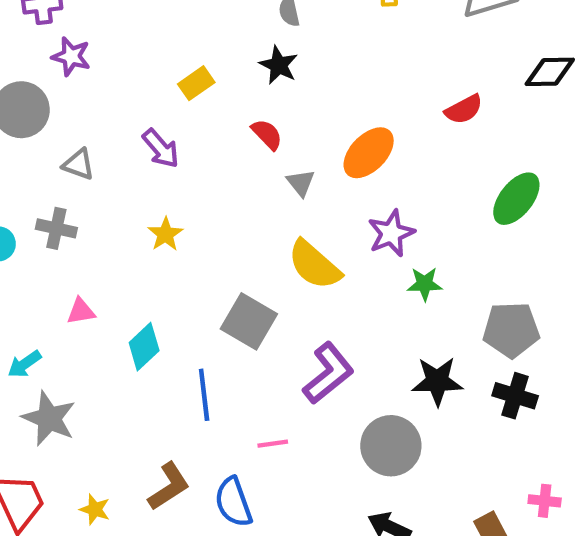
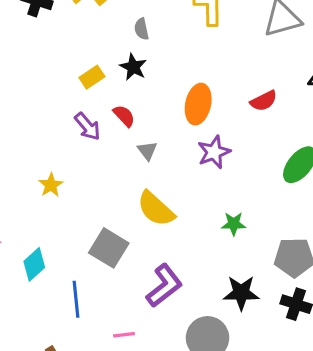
yellow rectangle: (196, 83) -> (92, 77), moved
purple arrow: (161, 148) -> (87, 126), moved
orange ellipse: (369, 153) -> (198, 104), moved, turned -33
purple star: (391, 233) -> (214, 152), moved

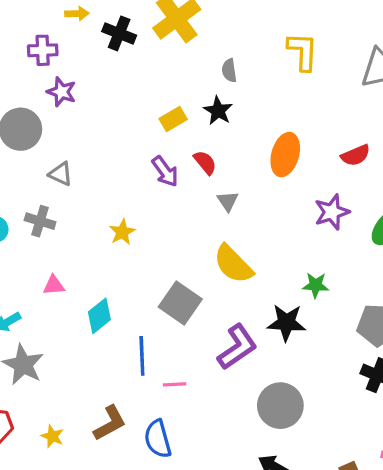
purple star: (214, 152) -> (332, 212), moved
black star: (241, 293) -> (286, 323), moved
pink line: (124, 335) -> (175, 384), moved

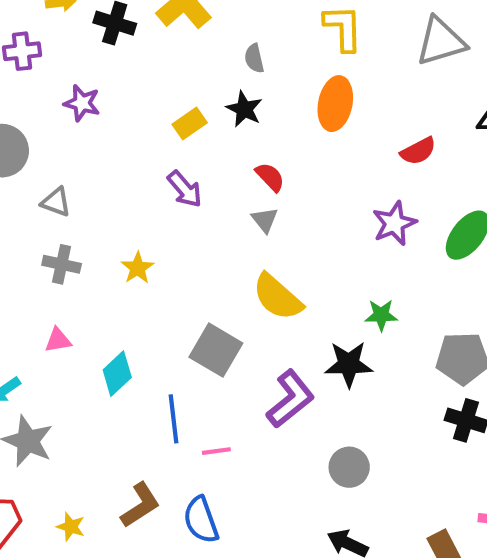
purple star: (61, 92) -> (82, 103), moved
orange ellipse: (285, 155) -> (335, 104), moved
red semicircle: (205, 162) -> (270, 177), moved
gray cross: (40, 221) -> (62, 264), moved
gray circle: (280, 406) -> (349, 467), size x0.7

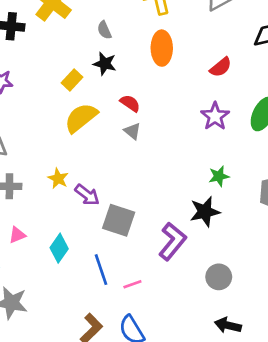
purple arrow: (185, 189) -> (87, 195), moved
yellow semicircle: (277, 297) -> (81, 118), moved, turned 112

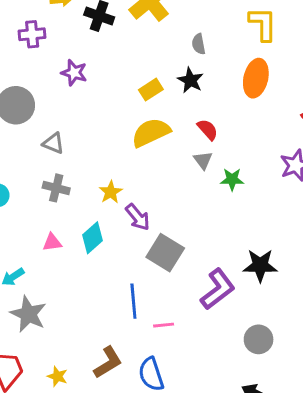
green star: (219, 176) -> (232, 179), moved
cyan diamond: (59, 248) -> (93, 238), moved

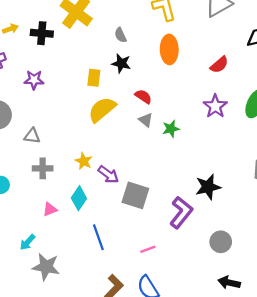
yellow rectangle: (151, 90) -> (94, 78), turned -36
blue line: (133, 301) -> (98, 237), moved

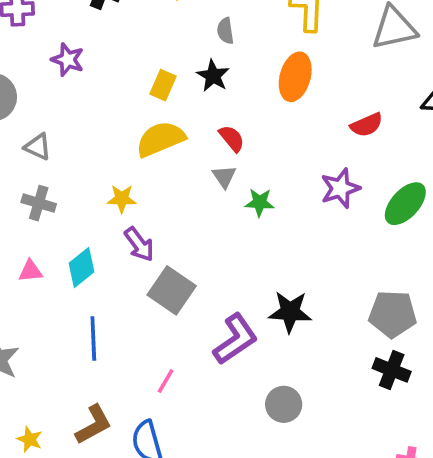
yellow star: (84, 161) -> (122, 199), moved, turned 30
pink line: (148, 249) -> (166, 381), turned -56

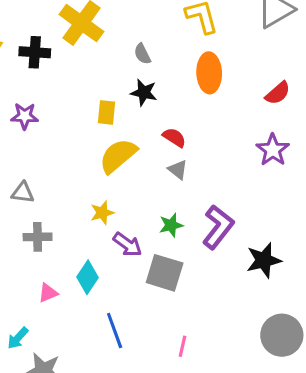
green star: (260, 202) -> (171, 225), moved
purple L-shape: (235, 339) -> (218, 227), moved
gray circle: (284, 404) -> (282, 335), size x1.4

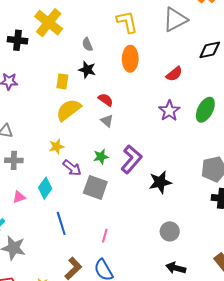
gray circle: (282, 335) -> (170, 231), size x0.7

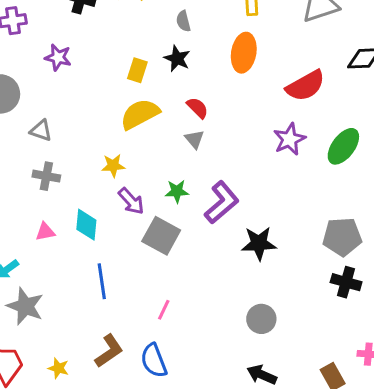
red semicircle: (174, 74) -> (306, 86), size x1.5
cyan diamond: (45, 188) -> (86, 225), turned -40

